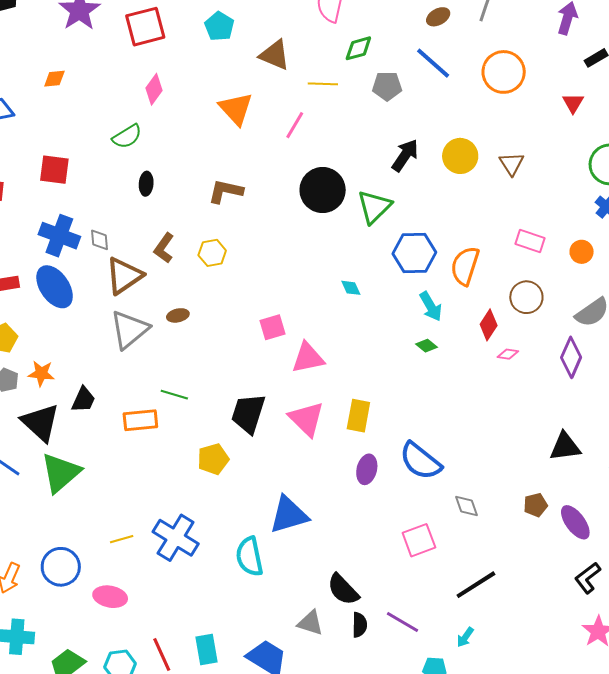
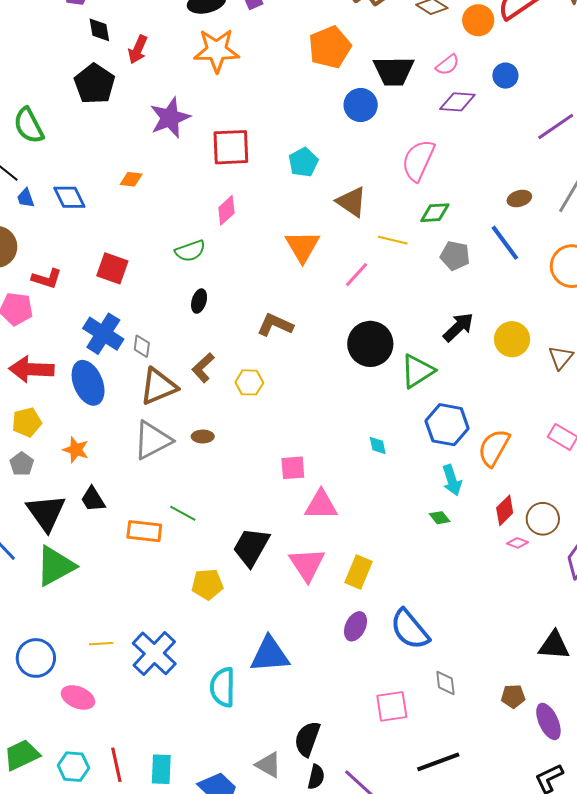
brown circle: (526, 297) -> (543, 519), moved
orange star: (41, 373) -> (76, 450), moved
black trapezoid: (83, 400) -> (93, 499), turned 112
black semicircle: (343, 589) -> (307, 739), turned 51

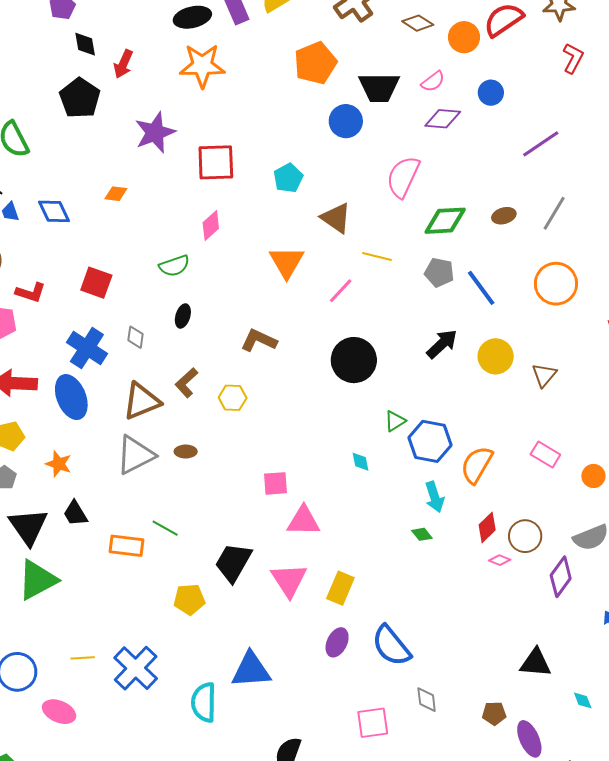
green diamond: (435, 213) -> (445, 221), moved, size x1.4
blue line: (505, 243) -> (481, 288), moved
gray diamond: (142, 346) -> (136, 337), moved
green triangle: (417, 371) -> (395, 421), moved, size x0.6

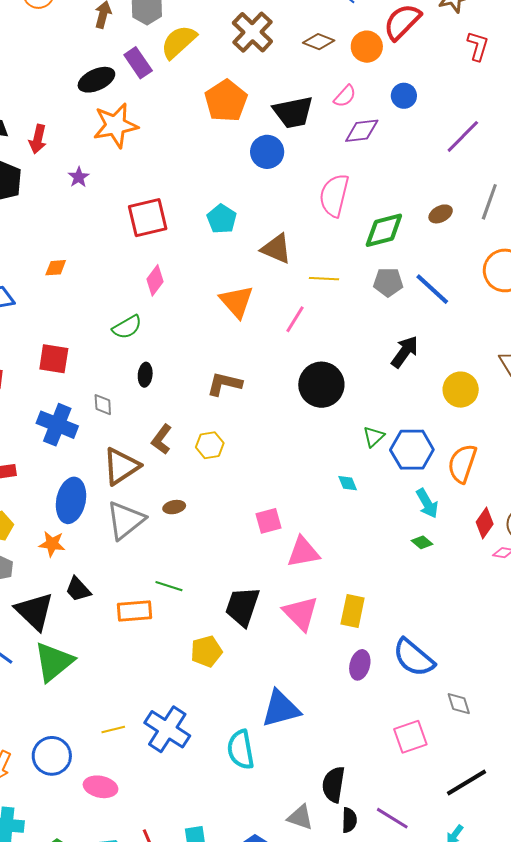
purple star: (155, 132) -> (79, 177), moved, size x0.5
yellow circle: (496, 356) -> (461, 390), moved
blue ellipse: (71, 397) -> (71, 500), moved, turned 45

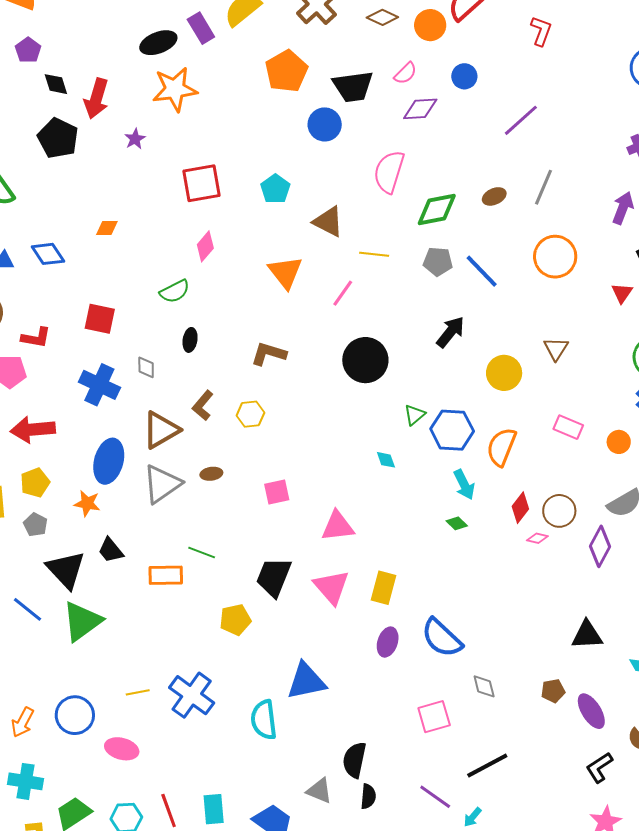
red arrow: (38, 139) -> (96, 99), size x1.4
pink square: (269, 521) -> (277, 492), moved
purple line: (392, 818) -> (435, 797), moved

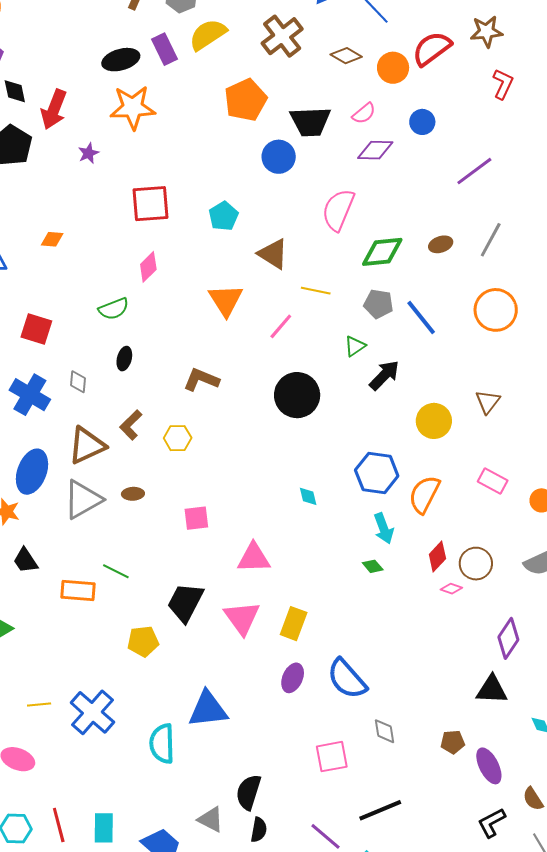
green triangle: (415, 415) -> (355, 346), moved
purple diamond: (600, 546) -> (508, 638), moved

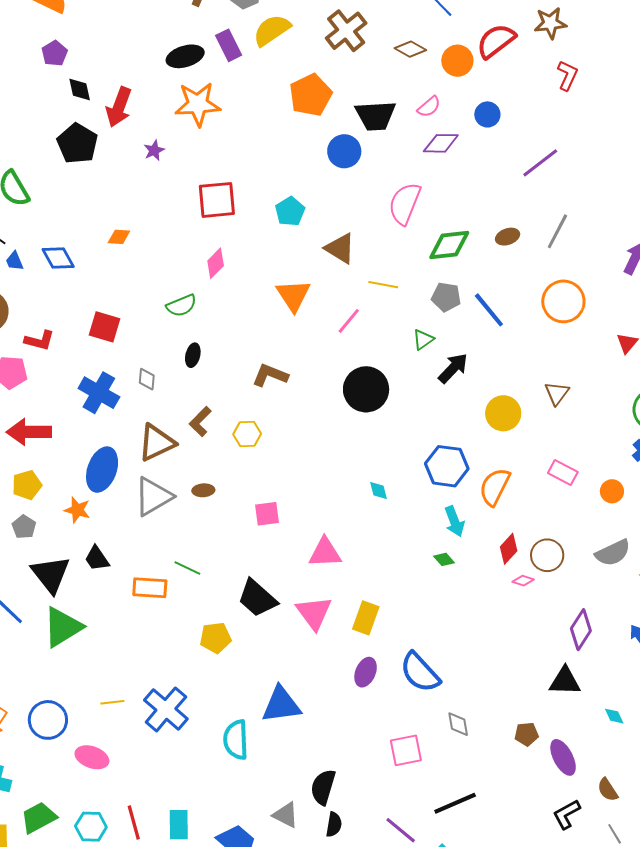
black trapezoid: (185, 602) -> (257, 598), turned -75

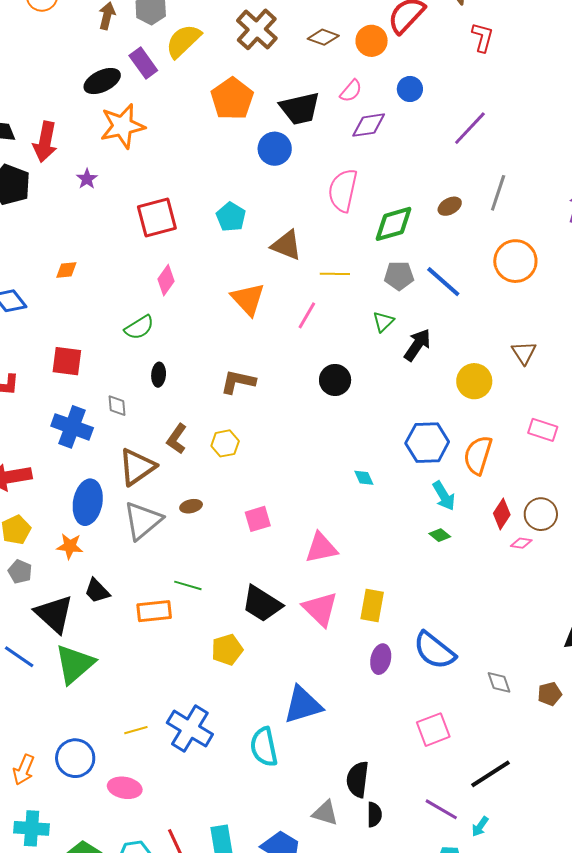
black circle: (366, 389) -> (335, 380), size x0.7
gray diamond: (458, 724) -> (499, 682), moved

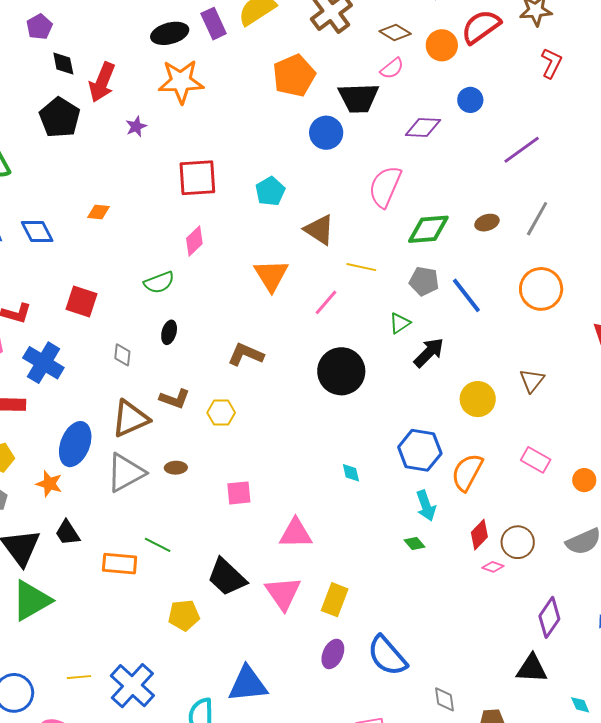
pink semicircle: (351, 91) -> (392, 68), moved
black circle: (335, 380) -> (341, 371), size x1.5
blue cross: (72, 427) -> (43, 363), moved
brown L-shape: (177, 439) -> (175, 399), turned -116

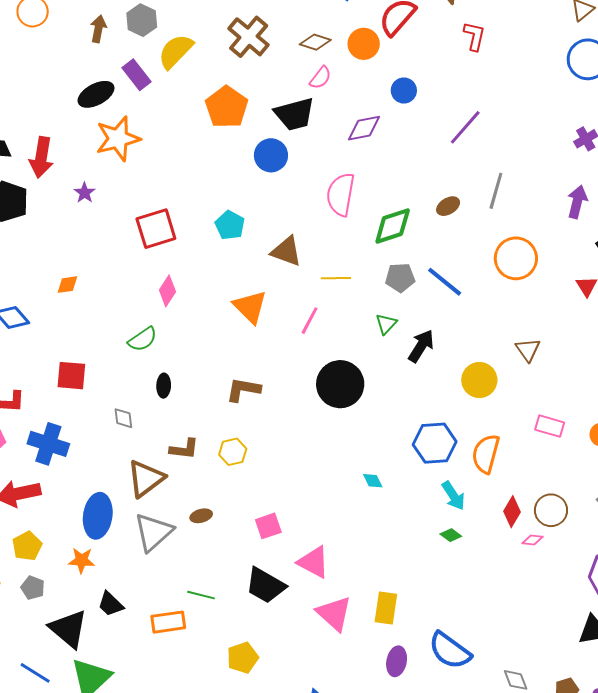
pink triangle: (296, 533) -> (314, 562), moved, turned 42
black trapezoid: (227, 577) -> (265, 585), moved

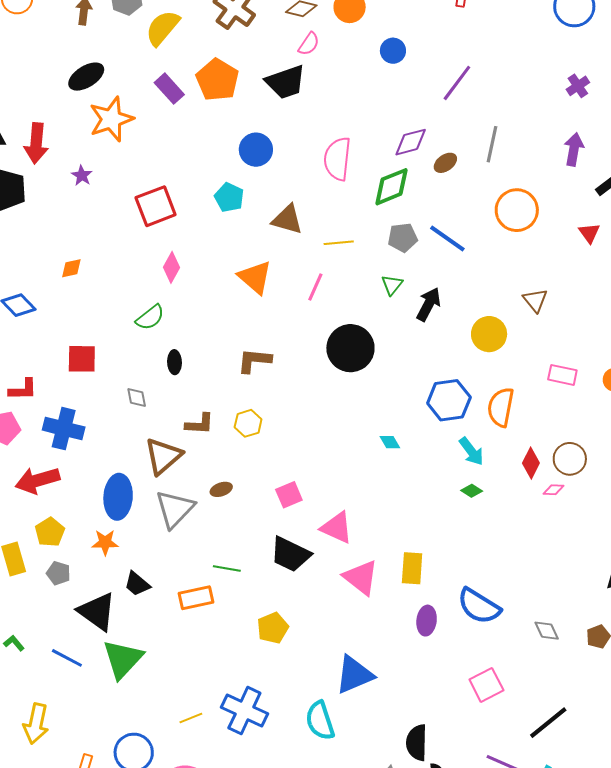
purple rectangle: (136, 75) -> (169, 89), moved
purple diamond: (364, 128) -> (411, 142), moved
blue circle: (271, 155) -> (256, 150), moved

